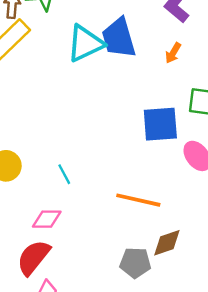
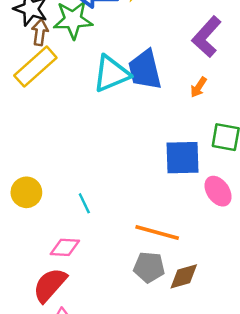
gray pentagon: (135, 263) -> (149, 267), moved

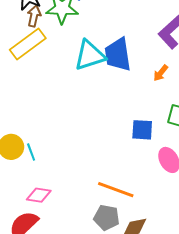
blue square: (182, 158) -> (142, 130), size x0.7
cyan line: (84, 203) -> (31, 152), moved

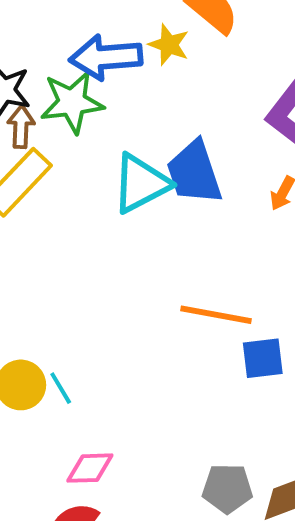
blue square: (142, 130) -> (263, 358), moved
orange line: (116, 190) -> (216, 315), moved

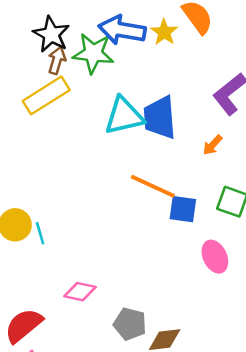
orange line: (216, 315) -> (153, 186), moved
blue square: (263, 358) -> (183, 209), moved
pink diamond: (90, 468) -> (80, 292), moved

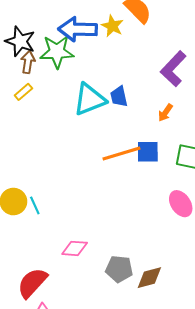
yellow rectangle: (46, 95) -> (23, 92), size x0.5
blue trapezoid: (160, 118) -> (119, 96), size x0.6
orange line: (153, 186) -> (121, 153), turned -33
blue square: (183, 209) -> (148, 152), moved

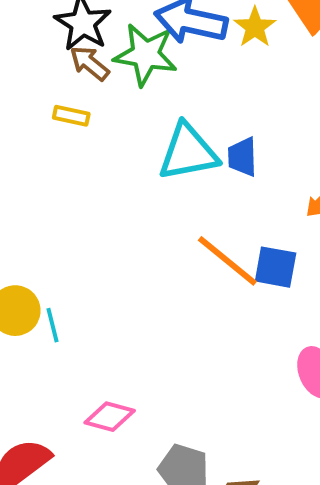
brown arrow: (28, 62) -> (90, 63), turned -70
yellow rectangle: (23, 92) -> (71, 116), turned 42
orange line: (121, 153) -> (227, 261), turned 45

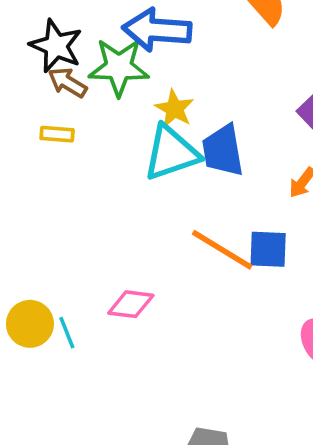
yellow star: (255, 27) -> (174, 109), moved
blue trapezoid: (242, 157) -> (223, 150), size x1.4
pink diamond: (110, 417) -> (131, 304), moved

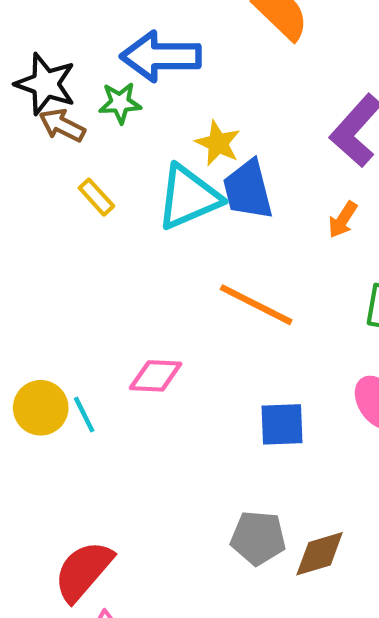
green star: (119, 67) -> (120, 103), size x0.6
yellow star: (174, 109) -> (218, 143), moved
yellow rectangle: (57, 134) -> (96, 197), moved, turned 48
blue square: (268, 249) -> (282, 424), moved

